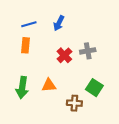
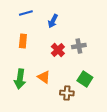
blue line: (29, 24) -> (26, 13), moved
orange triangle: (49, 85) -> (44, 77), turned 40

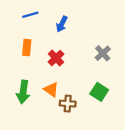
gray cross: (79, 46) -> (103, 53), moved, turned -32
red cross: (58, 50) -> (56, 58), moved
brown cross: (67, 93) -> (68, 104), moved

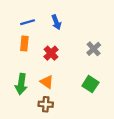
blue line: (30, 15) -> (28, 22), moved
blue arrow: (62, 24) -> (56, 22), turned -48
brown cross: (68, 104) -> (46, 104), moved

